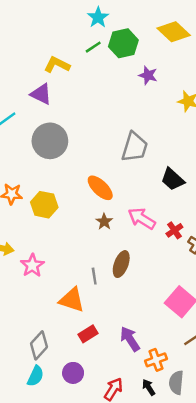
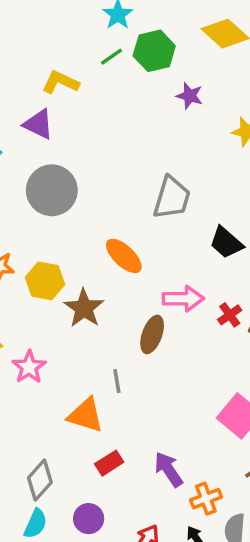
pink arrow: (142, 218) -> (183, 299), turned 148
brown star: (104, 222) -> (84, 308), moved, size x1.6
brown ellipse: (121, 264) -> (152, 334), moved

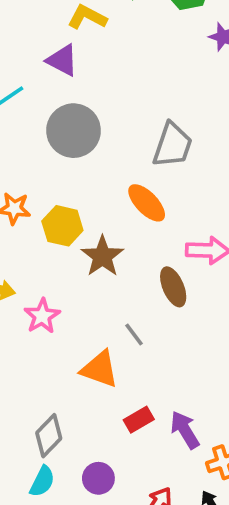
gray trapezoid: (172, 198) -> (173, 145), moved
brown ellipse: (152, 334) -> (173, 287), turned -45
gray line: (117, 381) -> (134, 334), turned -30
red rectangle: (109, 463) -> (139, 420), moved

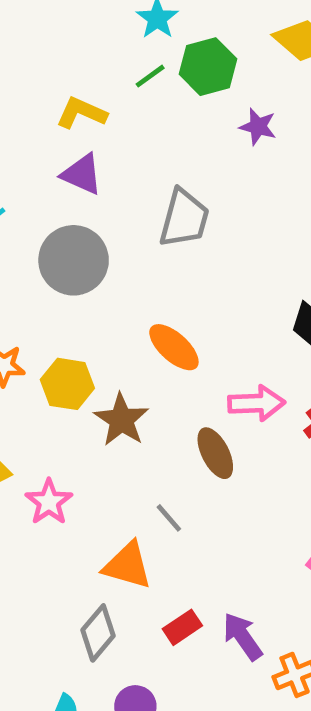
purple triangle: (62, 60) -> (82, 174), moved
gray trapezoid: (173, 145) -> (184, 218), moved
gray diamond: (49, 436) -> (98, 633), moved

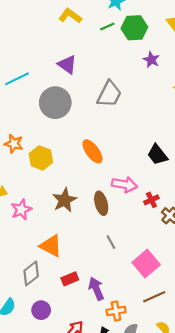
yellow L-shape: (81, 113) -> (70, 16), moved
brown star: (121, 420) -> (64, 200), moved
gray line: (169, 518) -> (111, 242), moved

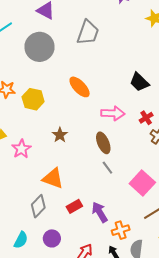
brown star: (64, 200) -> (60, 135), size x0.7
red cross: (151, 200) -> (146, 118), moved
brown ellipse: (101, 203) -> (103, 143), moved

